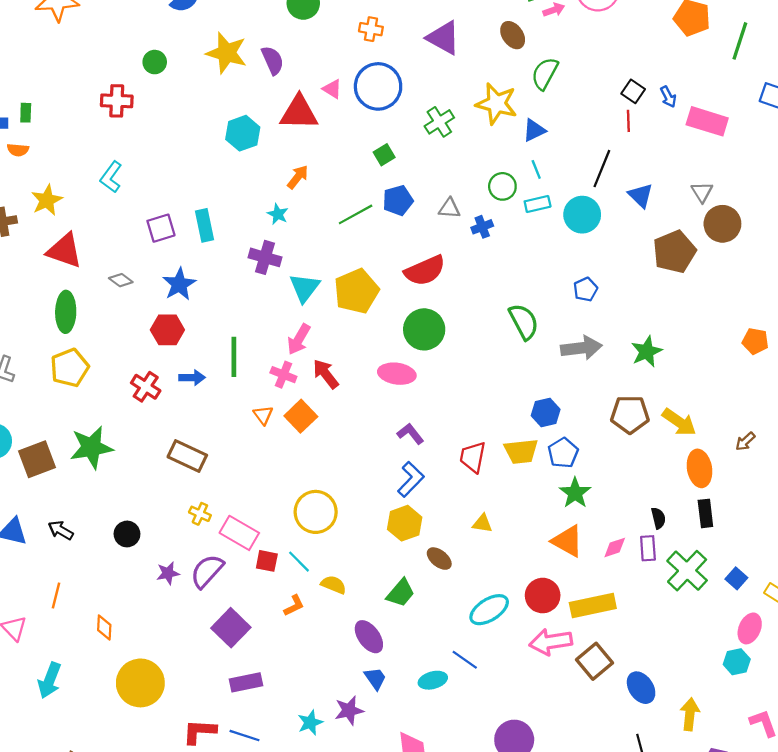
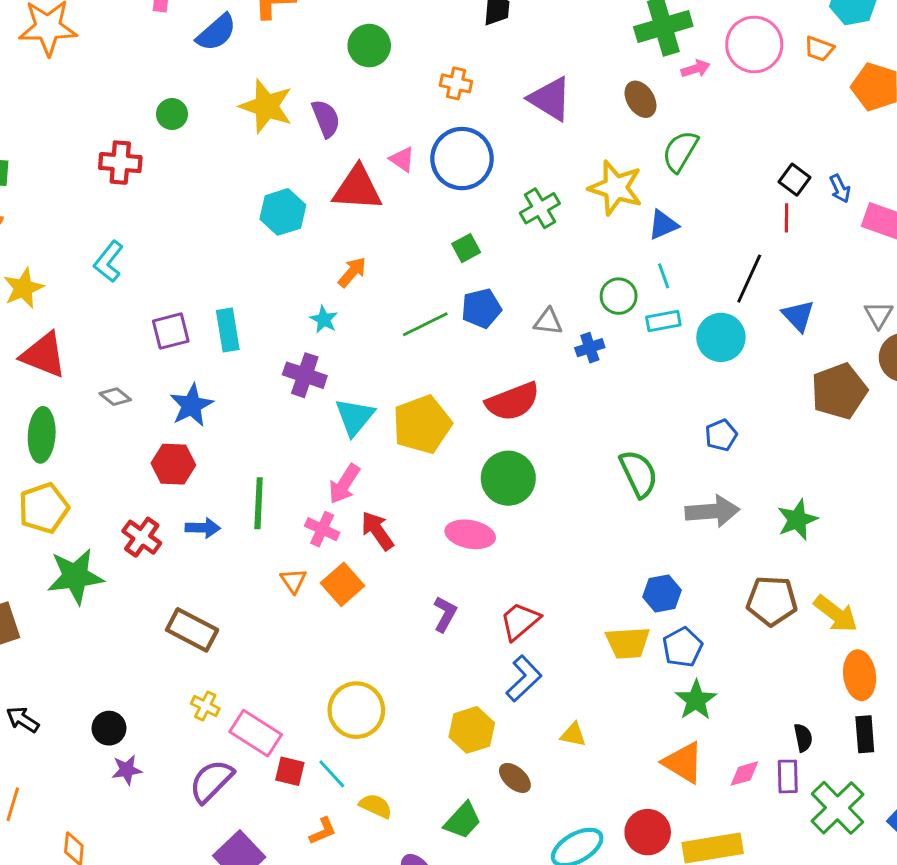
purple L-shape: (410, 434) -> (445, 614), moved, turned 64
green star: (91, 447) -> (75, 576), moved
red trapezoid: (473, 457) -> (520, 621), moved, turned 36
blue L-shape: (411, 479) -> (524, 679), moved
purple star: (168, 573) -> (127, 770), moved

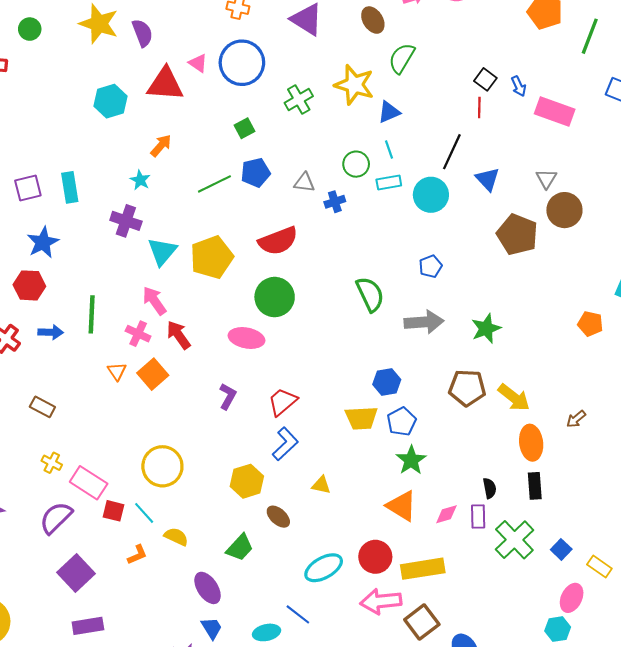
brown pentagon: (839, 391) -> (517, 235), turned -30
pink arrow: (344, 484) -> (154, 301), turned 112
brown rectangle: (192, 630) -> (42, 407), size x0.7

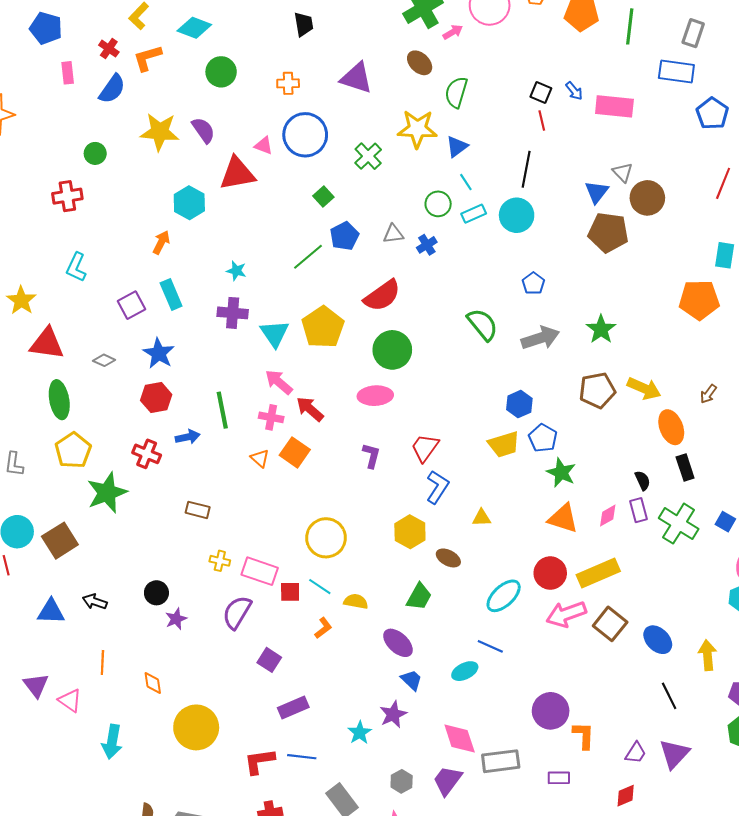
orange arrow: (161, 146) -> (161, 242), moved
blue triangle: (488, 179) -> (597, 192), moved, turned 35
orange pentagon: (590, 324) -> (699, 300), size x1.6
purple square: (76, 573) -> (269, 660), size x0.7

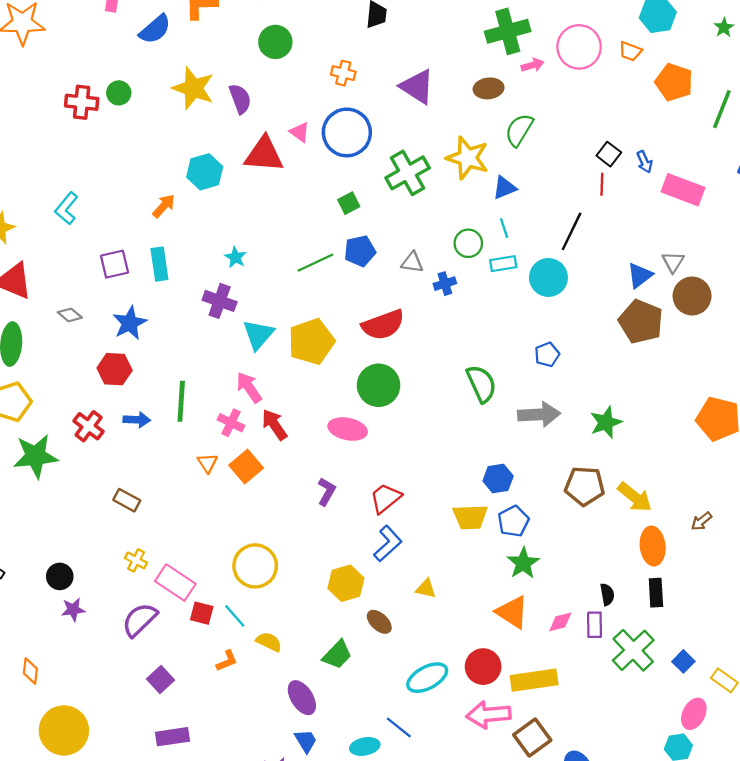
brown ellipse: (420, 63) -> (489, 88), turned -65
green cross: (368, 156) -> (408, 173), size x1.4
red cross: (67, 196) -> (82, 102), moved

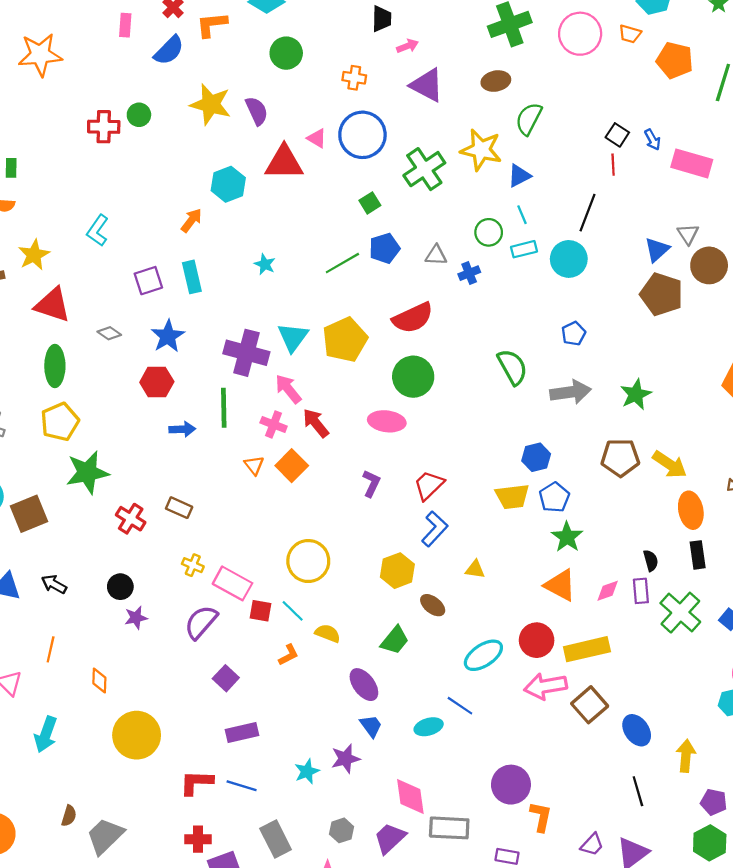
pink arrow: (532, 65) -> (407, 46), moved
purple cross: (220, 301) -> (246, 353), moved, size x1.4
red cross: (89, 426) -> (131, 519), moved

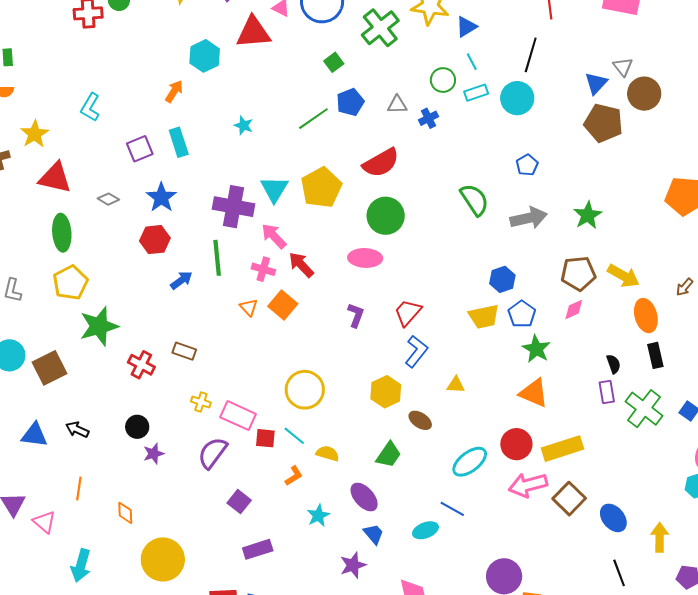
blue arrow: (182, 429) -> (181, 280), turned -30
pink diamond: (608, 591) -> (574, 309), moved
cyan star: (307, 771) -> (318, 516), moved

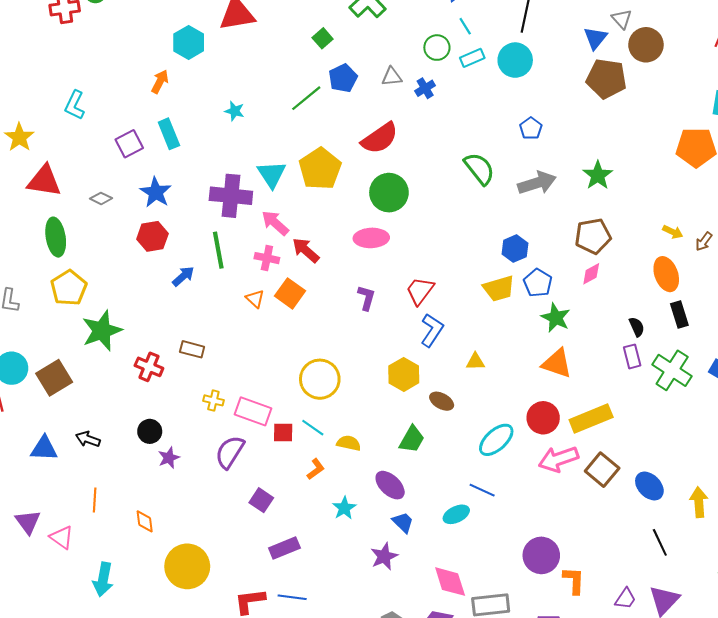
yellow arrow: (623, 276) -> (673, 232), moved, size x0.6

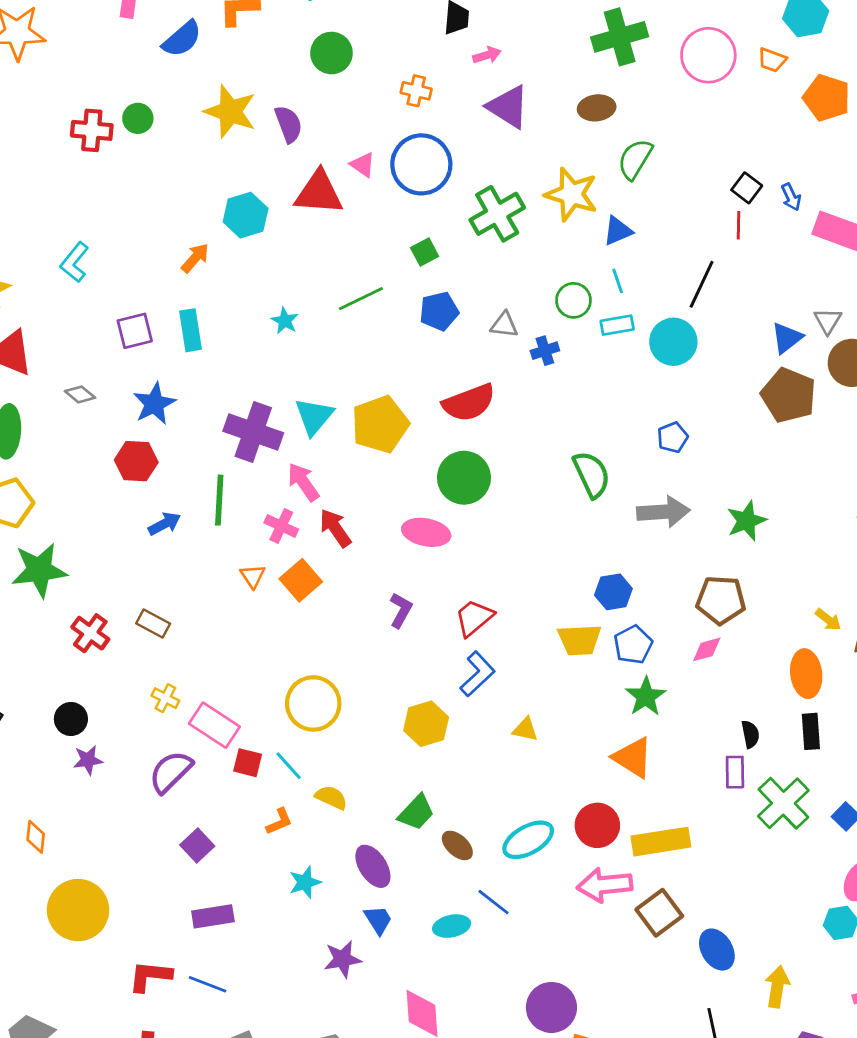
green line: (306, 98) -> (361, 299), moved
brown ellipse: (442, 401) -> (457, 845), moved

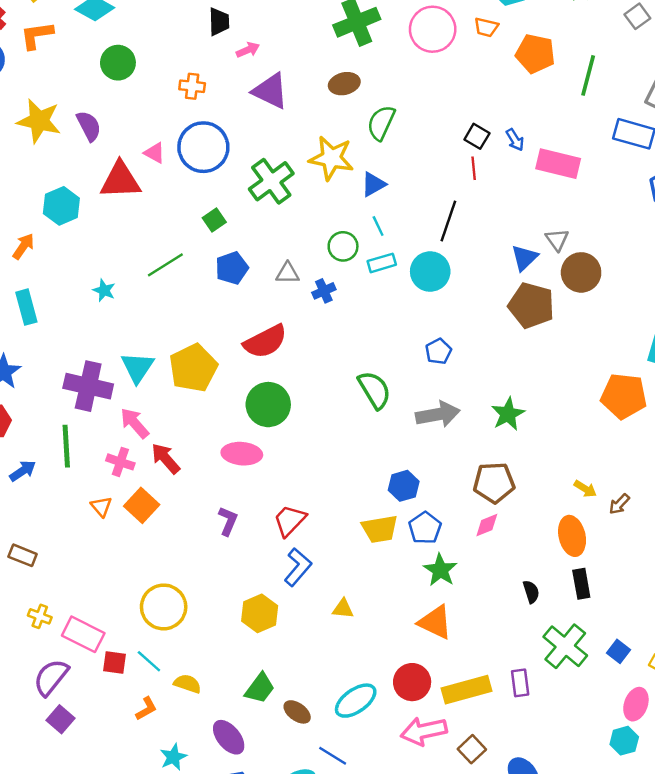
purple rectangle: (735, 772) -> (520, 683), moved
purple square: (197, 846) -> (60, 719), moved
brown square: (659, 913) -> (472, 749), size x0.7

